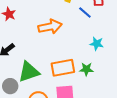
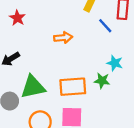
orange arrow: (50, 27) -> (63, 38), size x0.7
green star: (86, 69) -> (102, 81), moved

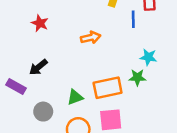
blue line: (105, 26) -> (133, 19), turned 49
green triangle: (33, 87) -> (75, 97), moved, size x0.6

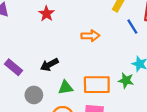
blue line: (133, 19) -> (132, 27), turned -42
black arrow: (38, 67) -> (49, 65), moved

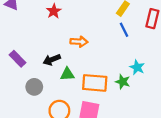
blue line: (132, 27) -> (124, 30), moved
orange arrow: (90, 36) -> (79, 42), moved
green triangle: (65, 87) -> (67, 74), moved

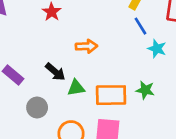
black arrow: (52, 60) -> (55, 72), turned -112
cyan star: (137, 67) -> (157, 49), moved

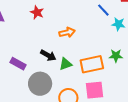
gray circle: (37, 108) -> (40, 84), size x1.5

